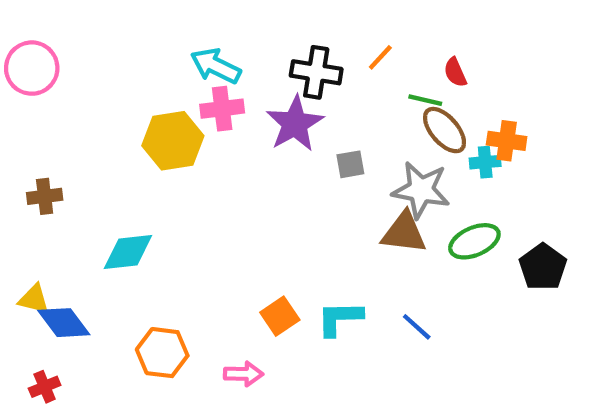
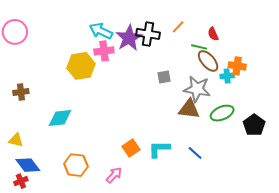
purple star: (295, 124) -> (129, 38), moved
blue diamond: (64, 323) -> (28, 165), moved
pink arrow: (243, 374) -> (114, 175), turned -48

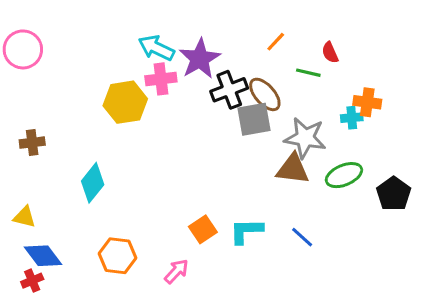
black cross: (148, 34) -> (229, 90), moved, turned -30
brown ellipse: (208, 61) -> (265, 94), moved
gray square: (164, 77) -> (254, 119), size x1.6
cyan diamond: (60, 118) -> (93, 183), turned -45

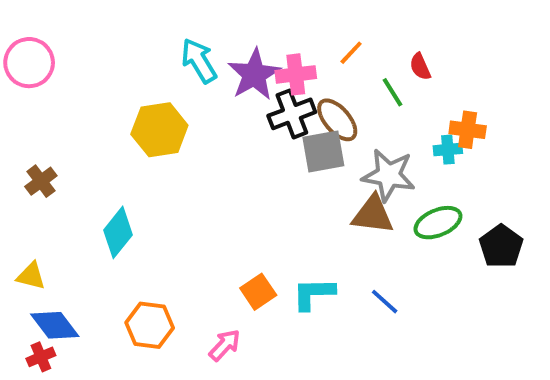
cyan arrow: (156, 48) -> (199, 61), turned 33
green line: (308, 73) -> (393, 92), turned 45
pink cross: (161, 79) -> (296, 74), moved
brown cross: (32, 143) -> (41, 181), turned -30

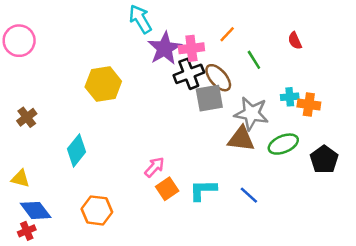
cyan arrow: (199, 61) -> (140, 19), moved
red semicircle: (420, 67) -> (295, 41), moved
orange cross: (468, 130) -> (309, 104), moved
pink arrow: (225, 345) -> (154, 167), moved

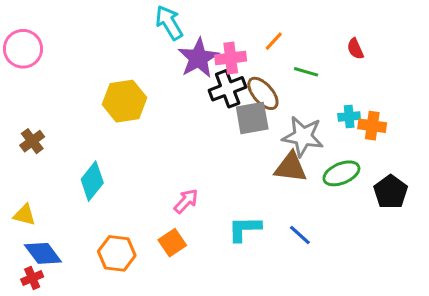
green line: (254, 60) -> (306, 72), turned -42
orange square: (167, 189) -> (172, 243), moved

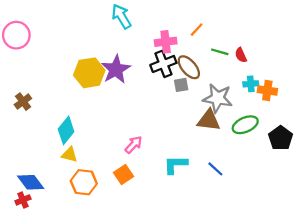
red semicircle: (355, 49) -> (241, 55), moved
purple star: (198, 58) -> (116, 69), moved
gray square: (252, 118) -> (181, 85), size x0.6
yellow triangle: (25, 215) -> (69, 155), moved

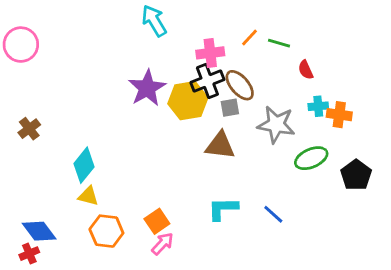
green line: (220, 52) -> (279, 43), moved
yellow hexagon: (89, 73) -> (188, 101), moved
brown triangle: (209, 120) -> (220, 146), moved
pink arrow: (134, 145) -> (163, 244), moved

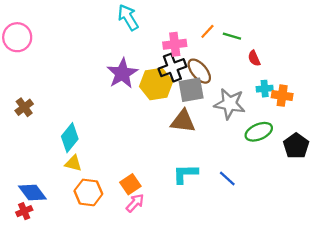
gray square: (230, 108) -> (191, 90), size x1.6

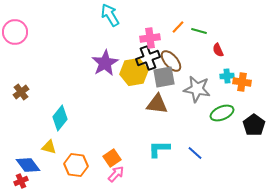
yellow triangle: (73, 163) -> (49, 147), moved

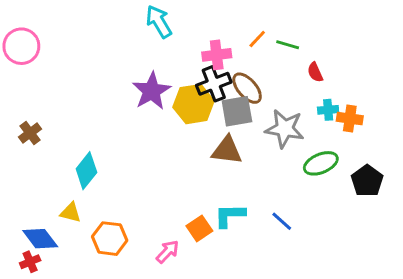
orange square: (112, 158) -> (199, 228), moved

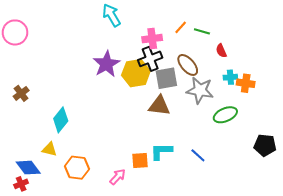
brown ellipse: (247, 88) -> (188, 65), moved
black pentagon: (367, 181) -> (265, 145), moved, turned -30
orange square: (199, 228) -> (140, 160), turned 30

